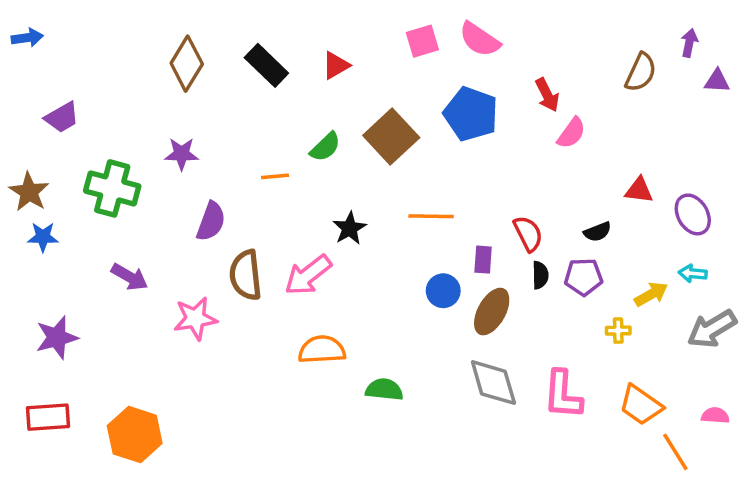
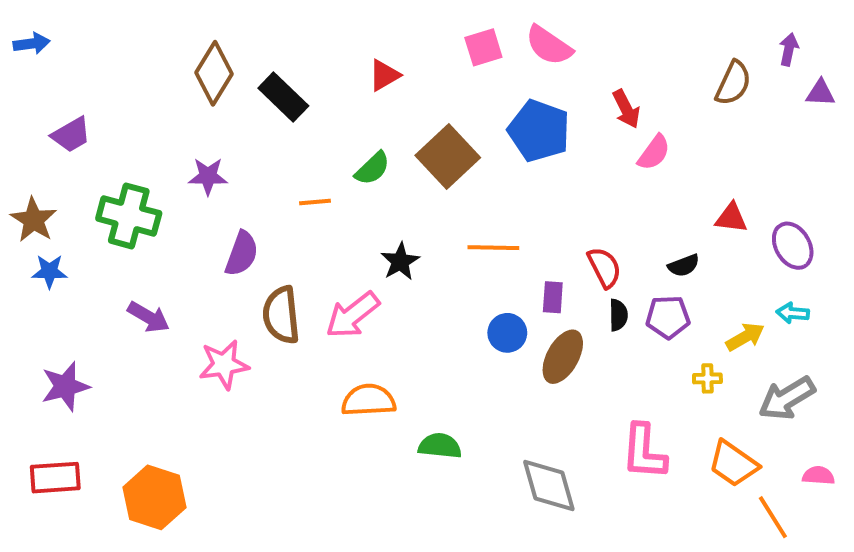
black rectangle: (266, 65) -> (283, 97), moved
gray arrow: (712, 329) -> (787, 398), moved
gray diamond: (493, 383) -> (549, 485), moved

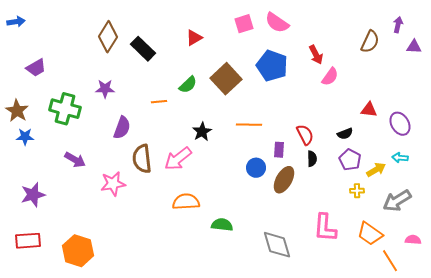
purple pentagon: (668, 317) -> (350, 160), moved, turned 30

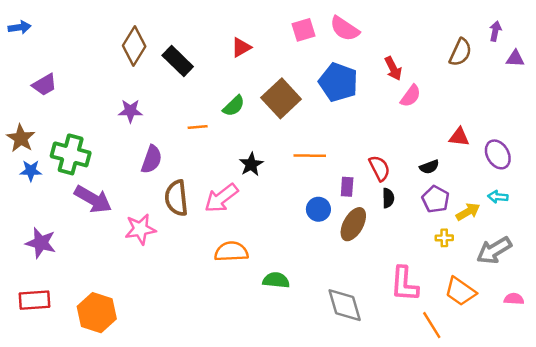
green cross: (65, 109) -> (71, 154), moved
purple arrow: (75, 160) -> (93, 199), size x1.4
purple star: (33, 195) -> (41, 243), turned 30
orange line: (390, 261) -> (432, 325), moved

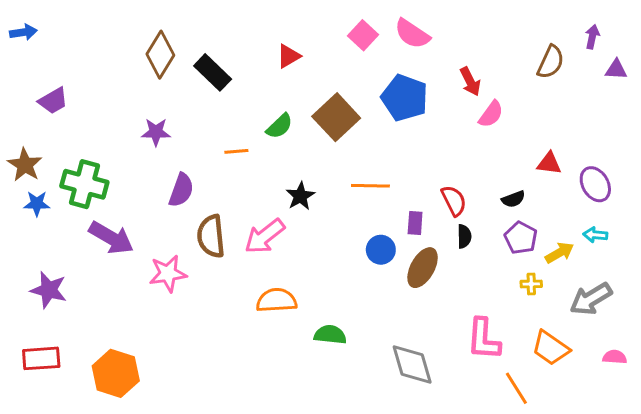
pink square: (303, 30) -> (363, 35), turned -30

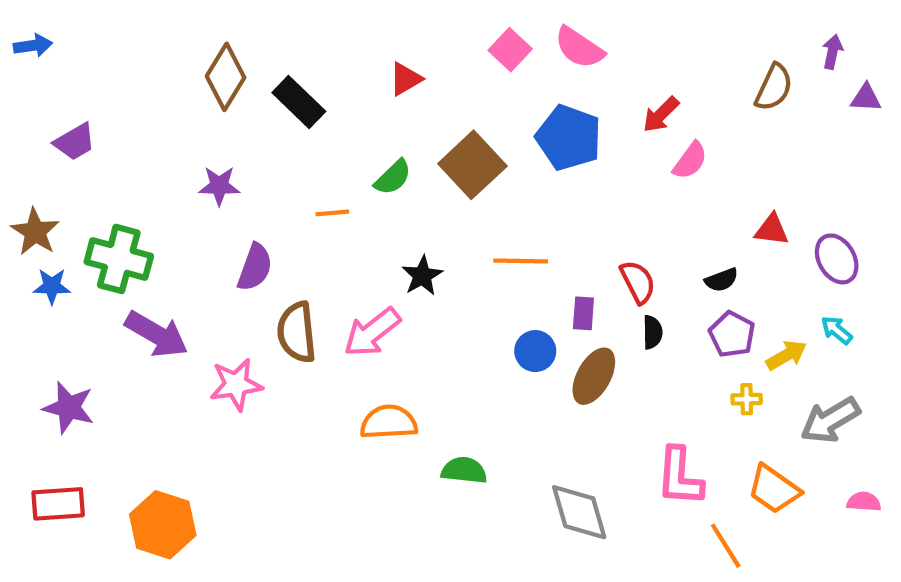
red arrow: (470, 81) -> (661, 115), turned 72
cyan arrow: (595, 235) -> (837, 330), turned 35

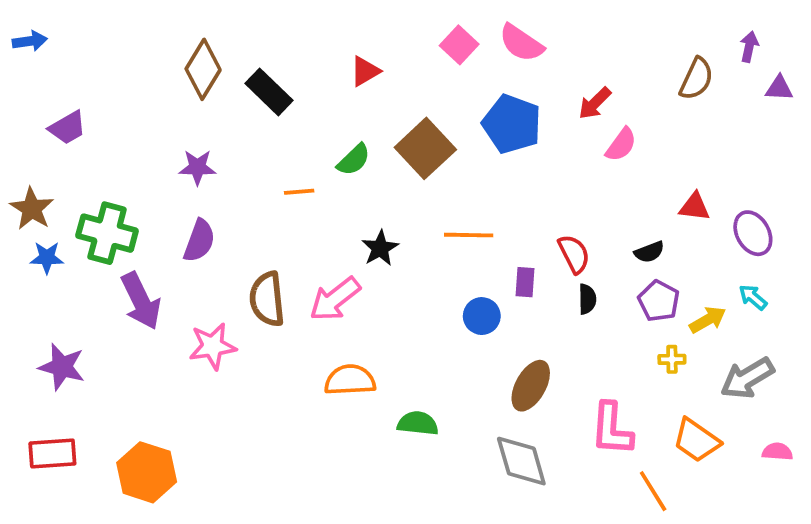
purple semicircle: (255, 267) -> (199, 241), moved
purple arrow: (156, 334) -> (141, 301), turned 34
brown ellipse: (594, 376) -> (531, 386), moved

